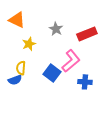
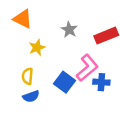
blue semicircle: (15, 80) -> (31, 96), moved
blue cross: (85, 82) -> (101, 82), moved

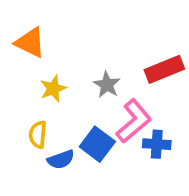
gray star: (69, 30) -> (107, 85), moved
blue semicircle: (31, 96) -> (61, 159), moved

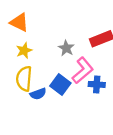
yellow star: (53, 89) -> (24, 50), moved
yellow semicircle: (38, 135) -> (24, 79), size x1.5

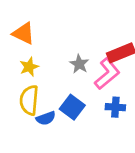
pink L-shape: (83, 70) -> (107, 74), moved

